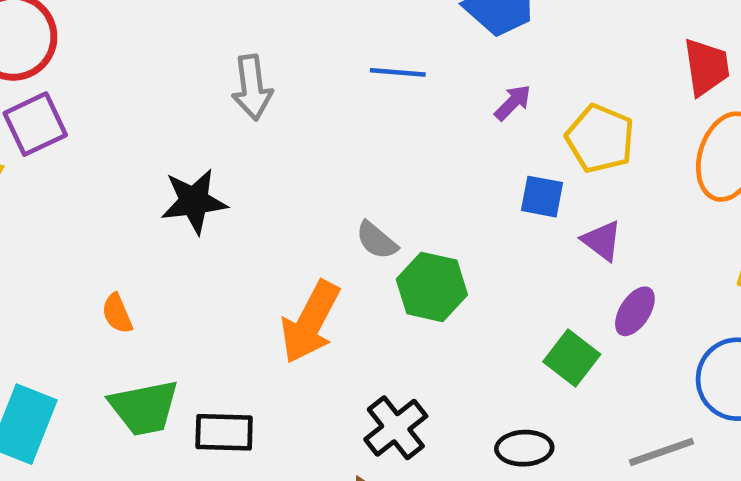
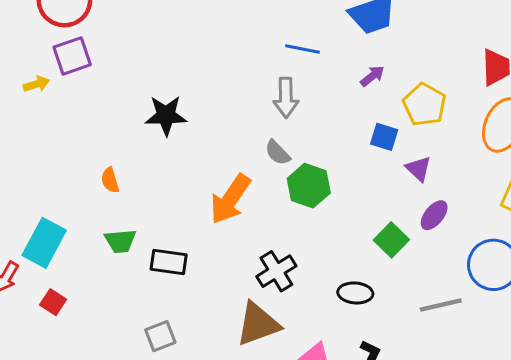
gray arrow: (252, 88) -> (286, 98), moved
green trapezoid: (144, 408) -> (120, 241), size x0.7

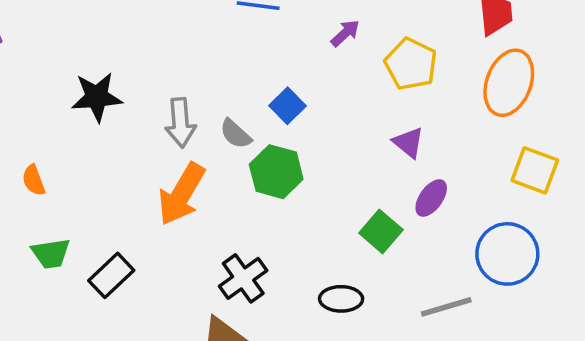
gray arrow: (286, 98) -> (180, 123), moved
blue square: (384, 137) -> (288, 106), moved, turned 32
black rectangle: (169, 262) -> (111, 275), turned -48

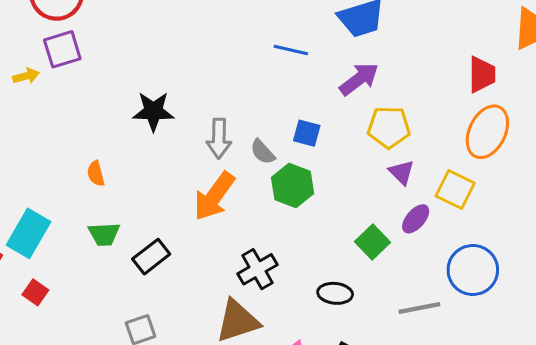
purple arrow: (345, 33) -> (359, 79), size x1.6
yellow pentagon: (411, 64) -> (389, 127), moved, turned -30
blue square: (288, 106) -> (307, 133), turned -36
yellow square: (535, 170) -> (455, 190), moved

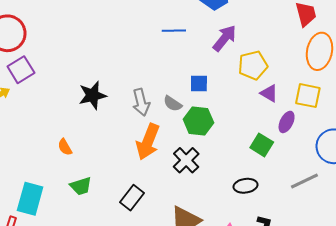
black rectangle: (151, 257) -> (132, 198), moved
black cross: (258, 269) -> (186, 160), moved

